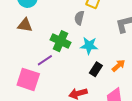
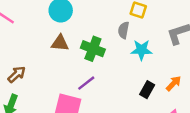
green cross: (61, 41) -> (93, 49), moved
cyan star: (89, 46) -> (141, 50), moved

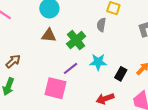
green cross: (93, 49) -> (76, 40), turned 30
cyan star: (141, 50) -> (98, 62), moved

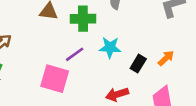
green cross: (76, 40) -> (83, 19), turned 36

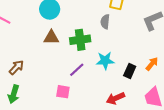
pink square: (55, 79) -> (63, 92), size x0.6

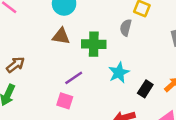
cyan star: (105, 61) -> (119, 73), turned -30
purple line: (77, 70) -> (74, 78), moved

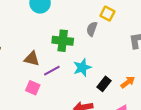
brown triangle: (61, 36) -> (32, 59), moved
purple line: (74, 78) -> (52, 71), moved

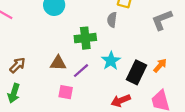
black rectangle: (104, 84) -> (136, 72), size x1.5

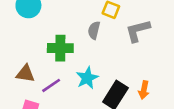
gray L-shape: (162, 20) -> (138, 31), moved
orange arrow: (160, 65) -> (144, 90), turned 144

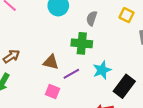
gray semicircle: (94, 30) -> (92, 18), moved

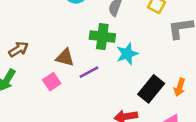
cyan star: (102, 70) -> (127, 54), moved
pink square: (52, 91) -> (52, 82), moved, turned 32

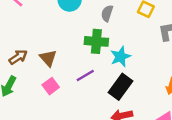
brown triangle: (65, 58) -> (48, 58), moved, turned 36
black rectangle: (151, 89) -> (121, 87), moved

